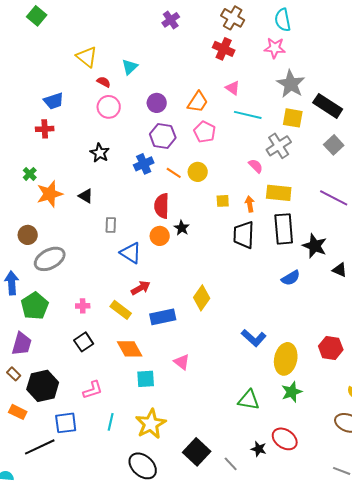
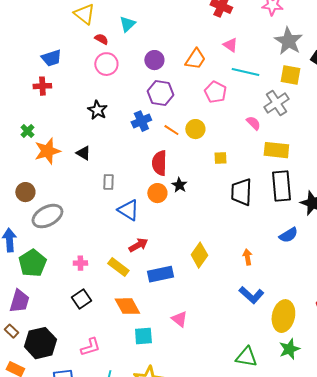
pink pentagon: (205, 132) -> (215, 92), moved
orange arrow: (250, 204) -> (247, 257), moved

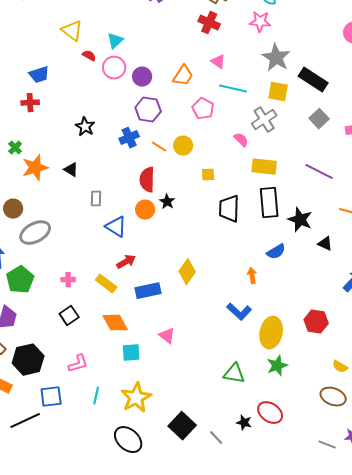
pink circle: (106, 64) -> (114, 68), moved
orange arrow: (247, 257) -> (252, 276), moved

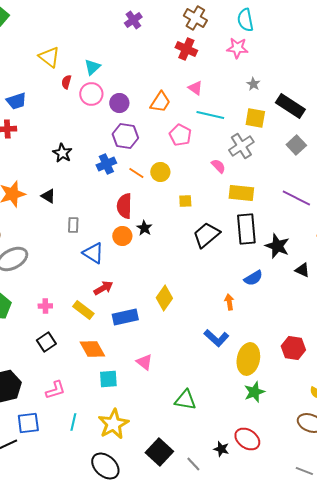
red semicircle: (89, 56) -> (66, 82), turned -104
gray star: (276, 58) -> (253, 84), size x0.5
black trapezoid: (229, 209) -> (206, 235), turned 48
green triangle: (234, 374) -> (185, 400), moved

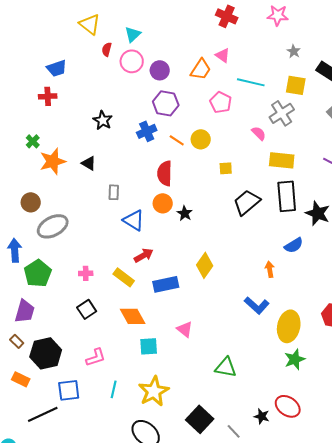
pink triangle: (195, 88) -> (223, 55), moved
black star: (144, 228) -> (185, 213), moved

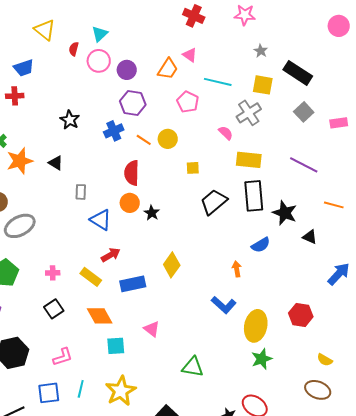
yellow triangle: (90, 24) -> (45, 30), moved
blue square: (69, 390) -> (49, 393), moved

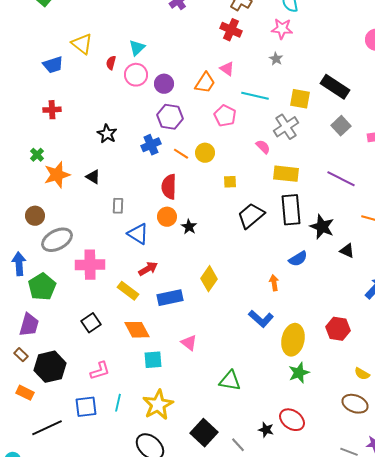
gray star: (261, 51) -> (276, 59), moved
blue trapezoid: (24, 68) -> (53, 65), moved
pink cross: (53, 273) -> (90, 265), moved, size x2.0

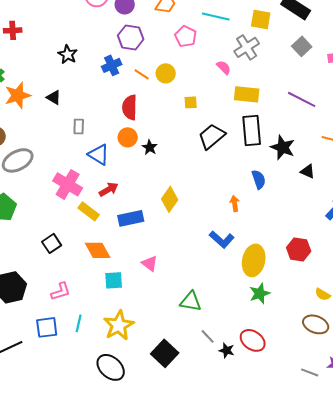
blue semicircle: (298, 259) -> (259, 179), turned -78
pink cross: (90, 265) -> (68, 184), moved, turned 32
gray line: (238, 445) -> (208, 336), moved

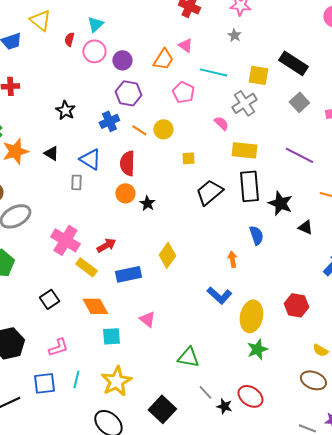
blue triangle: (99, 154) -> (90, 159), moved

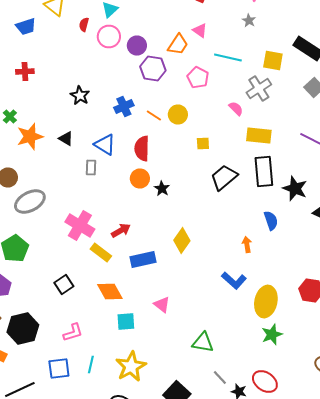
purple hexagon: (128, 93) -> (153, 68), moved

